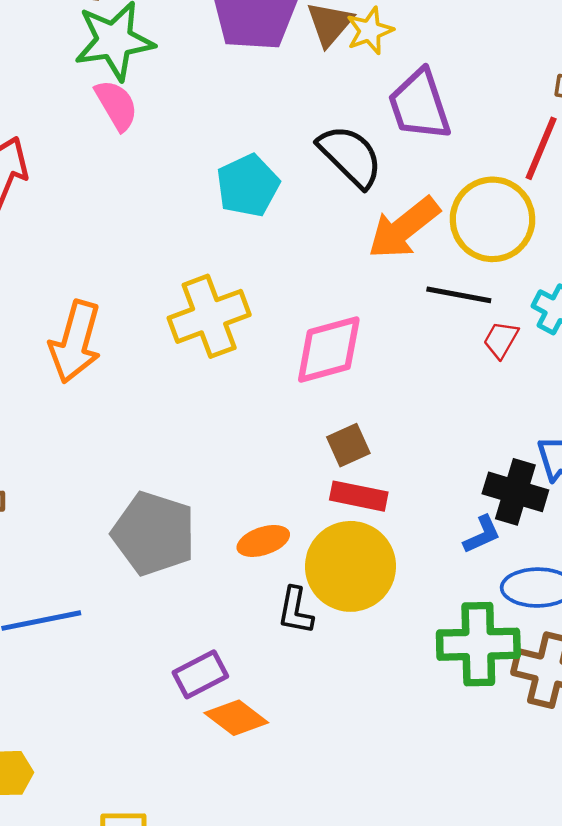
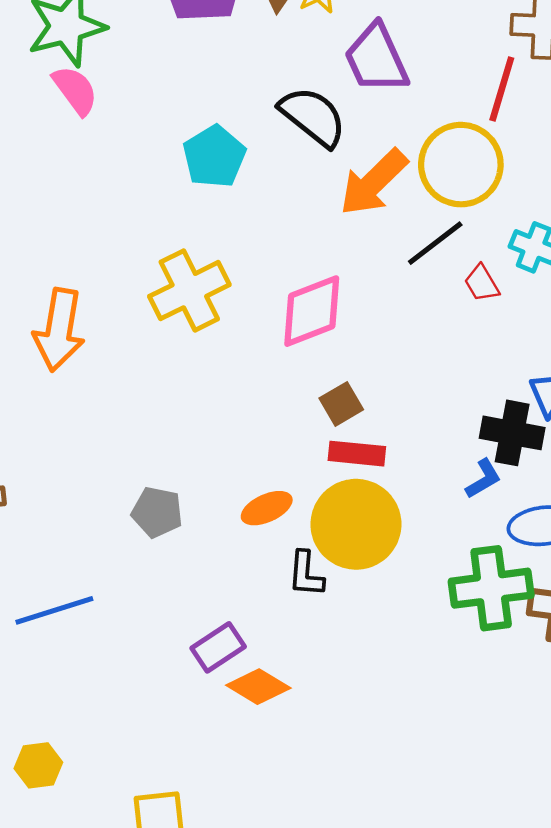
black line: (459, 295) -> (435, 243), turned -42
red trapezoid: (501, 340) -> (482, 283), turned -54
gray pentagon: (154, 533) -> (157, 512), size x0.6

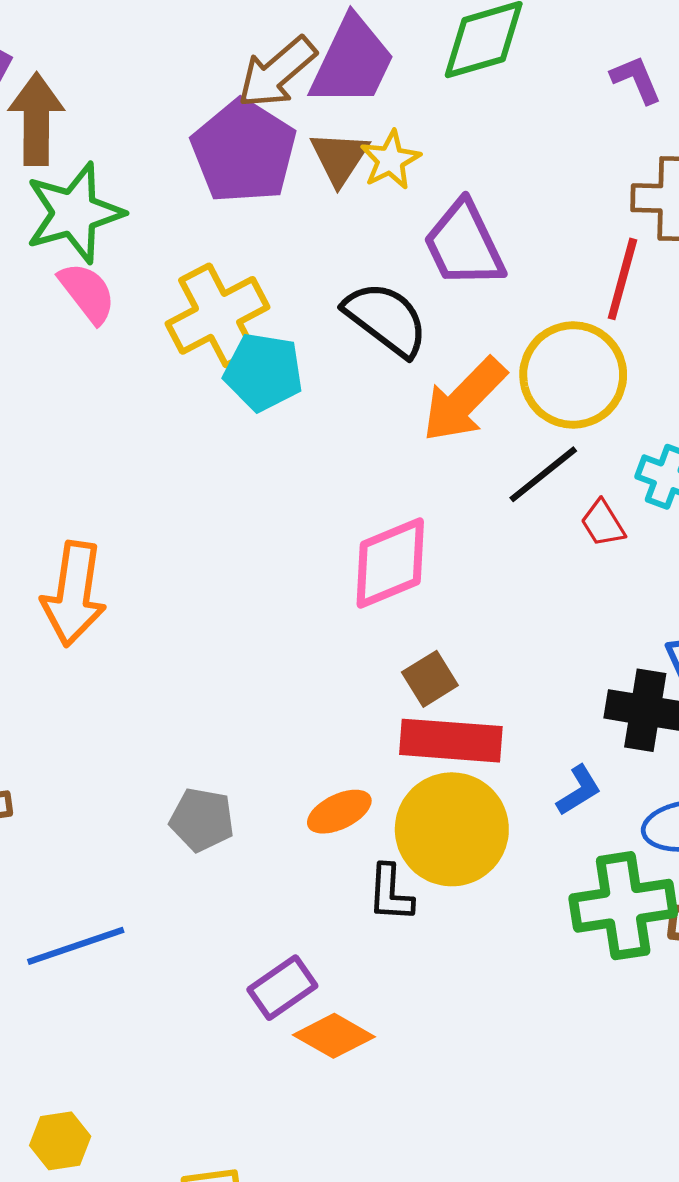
cyan pentagon: (214, 157) -> (263, 372), turned -30
yellow cross: (189, 291) -> (218, 315), moved
red rectangle: (357, 454) -> (451, 741), size x1.4
blue L-shape: (483, 479) -> (579, 790), moved

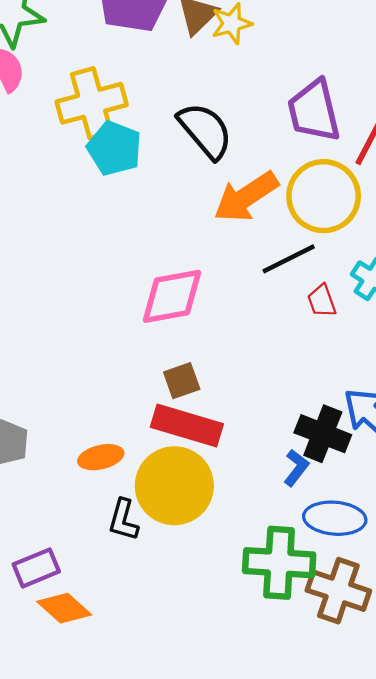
purple trapezoid: (464, 244) -> (314, 111), moved
blue L-shape: (579, 790) -> (296, 468), moved, turned -33

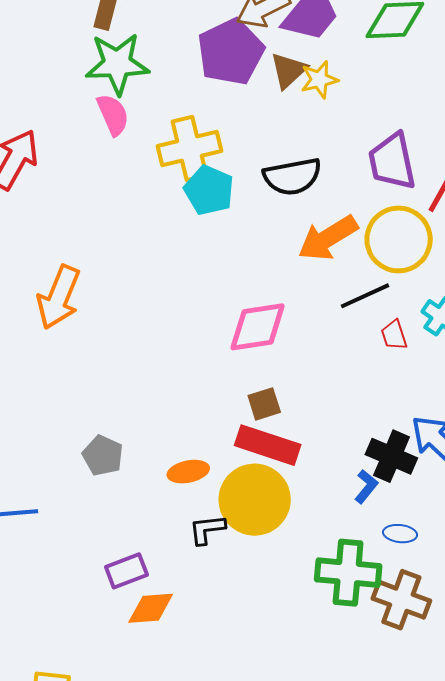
black semicircle: (205, 131) -> (292, 176), turned 118
blue ellipse: (335, 518) -> (400, 534), size x0.6
black L-shape: (123, 520) -> (207, 529), turned 66
orange diamond: (64, 608) -> (151, 608), turned -48

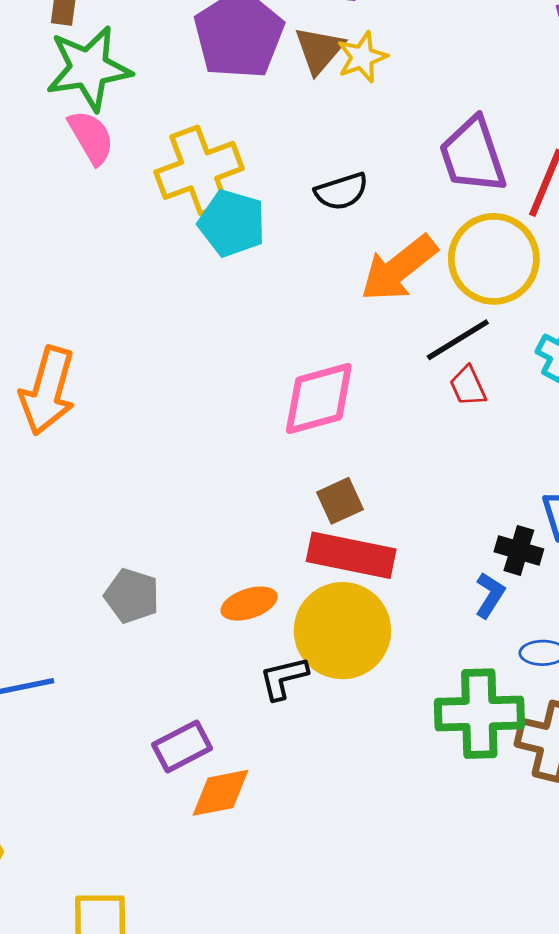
black semicircle: (292, 176) -> (341, 191), size x0.7
red trapezoid: (394, 335) -> (468, 386), moved
black cross: (391, 456) -> (519, 550), size x0.7

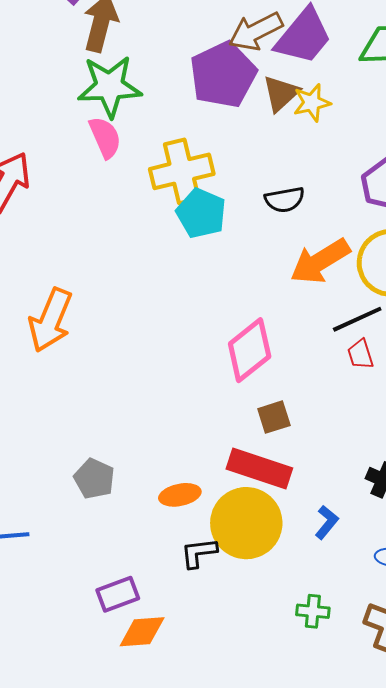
pink diamond: (319, 399) -> (250, 350), turned -30
brown square: (340, 501) -> (274, 417), moved
blue L-shape: (490, 595) -> (327, 522), moved
green cross: (479, 714) -> (313, 611), moved, size x0.5

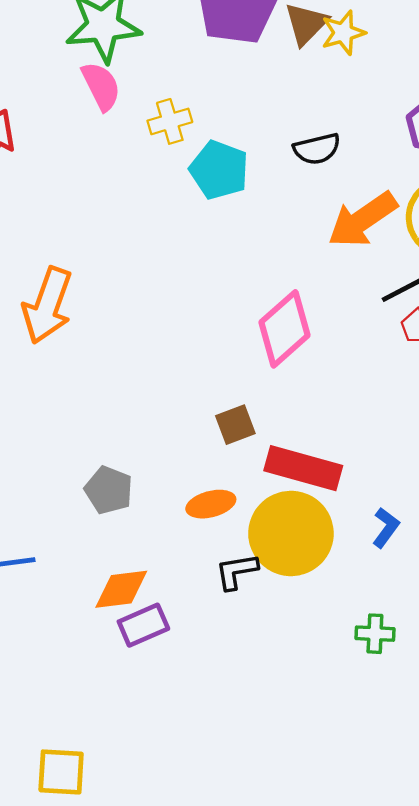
yellow cross: (182, 171) -> (170, 121), moved, size x0.6
brown square: (274, 417) -> (235, 425), moved
orange diamond: (142, 632) -> (121, 589), moved

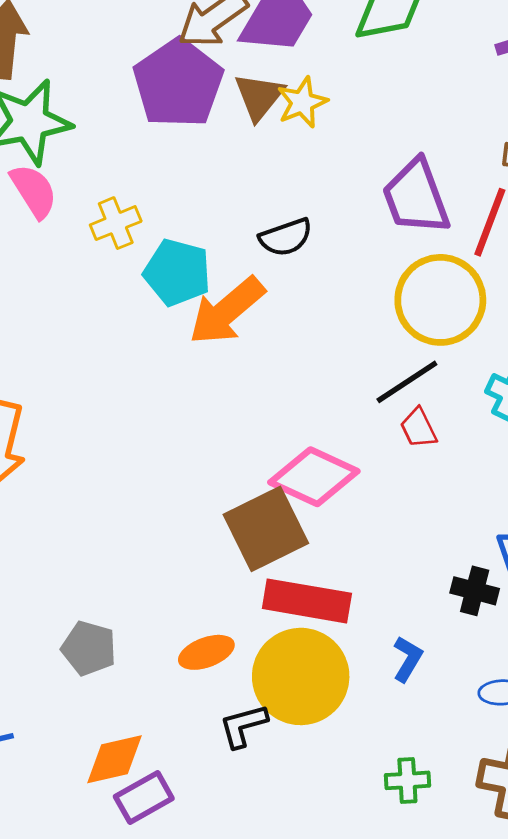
orange arrow: (362, 220) -> (227, 311), moved
pink diamond: (284, 329) -> (314, 477), moved, turned 72
brown square: (235, 425) -> (266, 529), moved, size x1.8

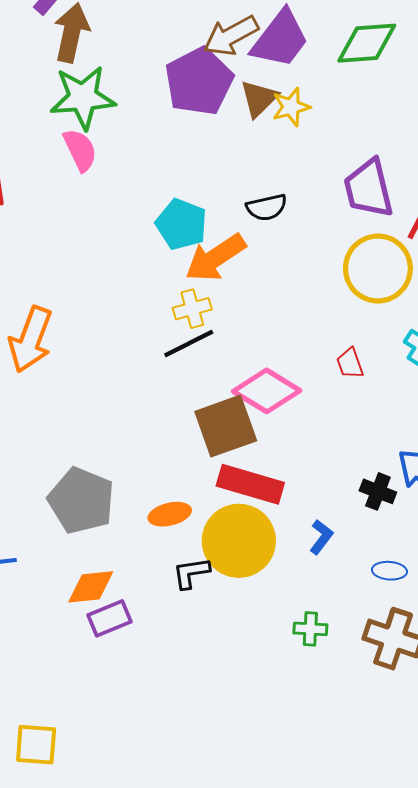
yellow cross: (116, 223) -> (192, 309), moved
black line: (407, 382) -> (189, 343), moved
gray pentagon: (89, 648) -> (81, 501), size x1.6

